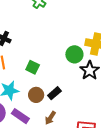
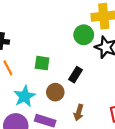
black rectangle: (54, 93) -> (76, 75), moved

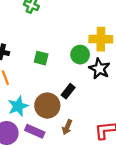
green square: (42, 63) -> (41, 58), moved
brown circle: (55, 92) -> (47, 106), size x1.5

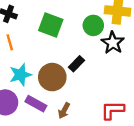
green square: (41, 58) -> (51, 25), size x1.5
brown arrow: (67, 127) -> (64, 111), moved

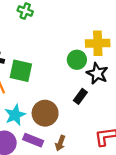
green square: (51, 25) -> (21, 71), moved
black rectangle: (76, 64) -> (80, 96), moved

